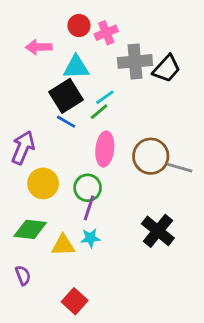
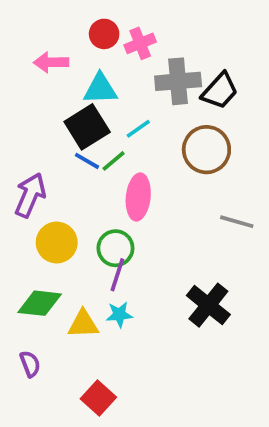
green line: (99, 112) -> (114, 161), moved
brown circle: (151, 156) -> (206, 150), moved

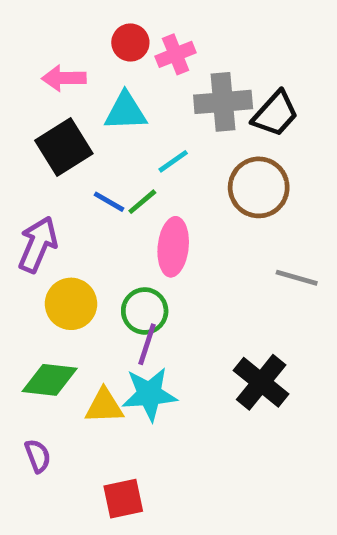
black square: (87, 127) -> (64, 147), moved
cyan star: (119, 315) -> (149, 394), size x1.6
red square: (98, 398) -> (123, 499), turned 36

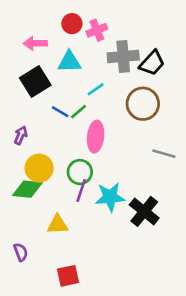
purple arrow: (38, 244) -> (21, 135), size x0.6
green diamond: (50, 380) -> (27, 189), moved
cyan star: (149, 394) -> (110, 197), moved

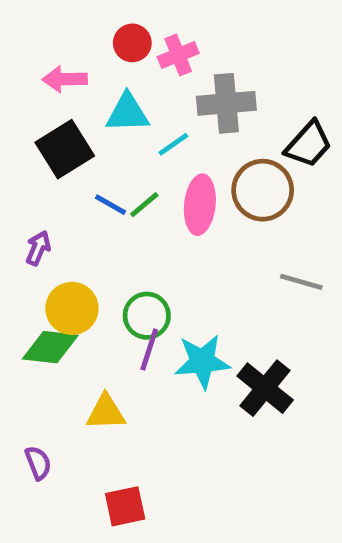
black trapezoid: (152, 63) -> (308, 144), moved
cyan line: (96, 89) -> (173, 144), moved
pink ellipse: (96, 137) -> (200, 205), moved

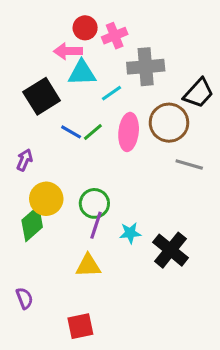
pink arrow: (65, 79) -> (68, 51), moved
gray line: (301, 282) -> (189, 165), moved
green diamond: (50, 347) -> (32, 224), turned -48
cyan star: (202, 362) -> (130, 233), size x0.6
yellow triangle: (106, 412) -> (88, 266), moved

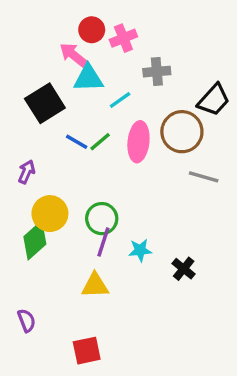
pink arrow: (68, 51) -> (73, 55), turned 40
gray cross: (146, 67) -> (157, 72), size x0.7
black cross: (171, 250) -> (184, 269), size x0.6

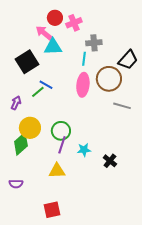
cyan line: (120, 100) -> (84, 59), moved, turned -48
green line: (100, 142) -> (38, 92), moved
purple semicircle: (27, 321) -> (16, 184), moved, turned 112

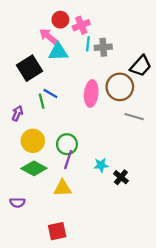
cyan line: (84, 59) -> (88, 44), moved
green line: (38, 92) -> (42, 101), turned -64
green diamond: (21, 144) -> (34, 168), moved, turned 70
cyan star: (84, 150) -> (101, 165), moved

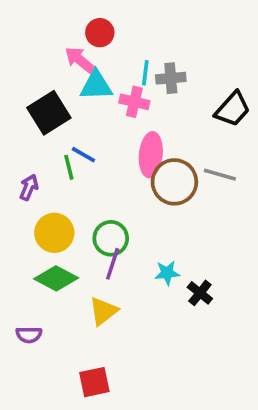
pink cross: (81, 25) -> (134, 102), moved, turned 35
brown circle: (120, 87) -> (174, 182), moved
gray line: (134, 117) -> (220, 175), moved
yellow triangle: (63, 188) -> (103, 311), turned -36

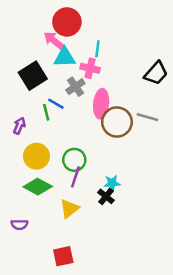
red circle: (100, 33) -> (67, 22), size x1.5
gray cross: (171, 78) -> (75, 87), moved, turned -30
black cross: (200, 293) -> (106, 196), moved

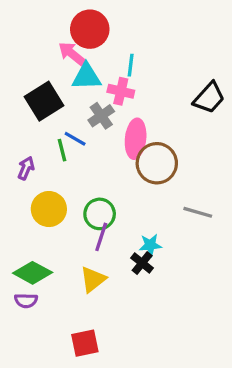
gray line: (147, 117) -> (198, 212), moved
green diamond: (38, 187) -> (33, 273), moved

